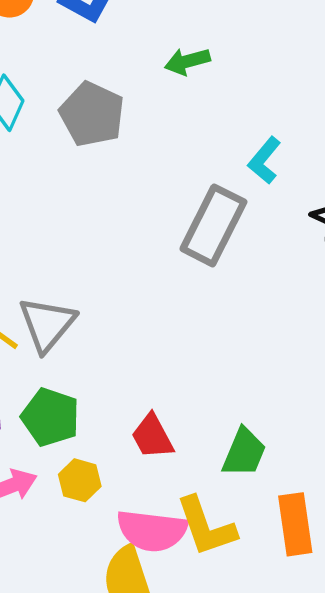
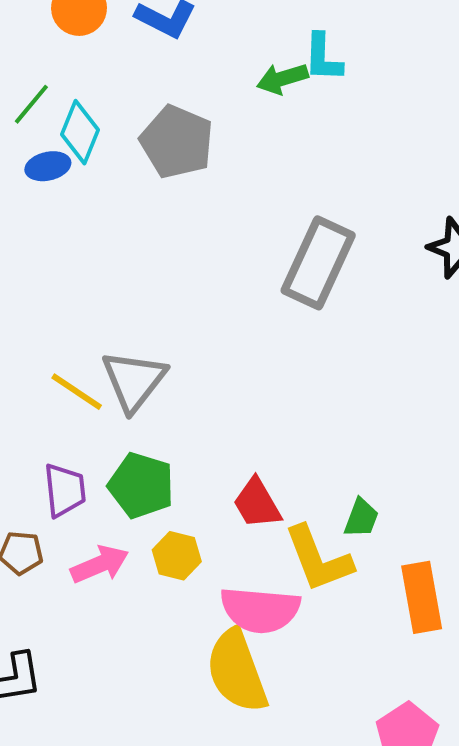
cyan L-shape: (264, 160) -> (323, 58), moved, turned -36
green trapezoid: (244, 452) -> (361, 518), size x0.7
yellow L-shape: (206, 527) -> (318, 559), moved

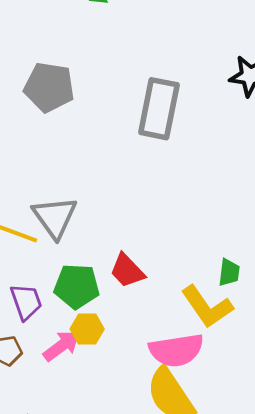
gray pentagon: (177, 142) -> (49, 87), moved
red trapezoid: (257, 503) -> (127, 271), moved
yellow hexagon: (177, 556) -> (87, 329), moved

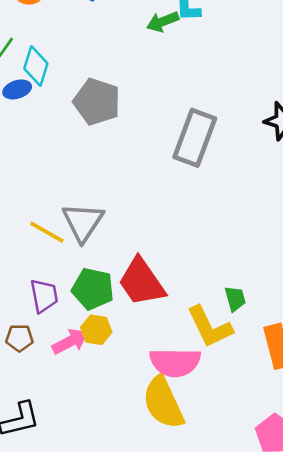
red trapezoid: (127, 271) -> (142, 282), size x1.5
green trapezoid: (229, 272) -> (235, 299), turned -32

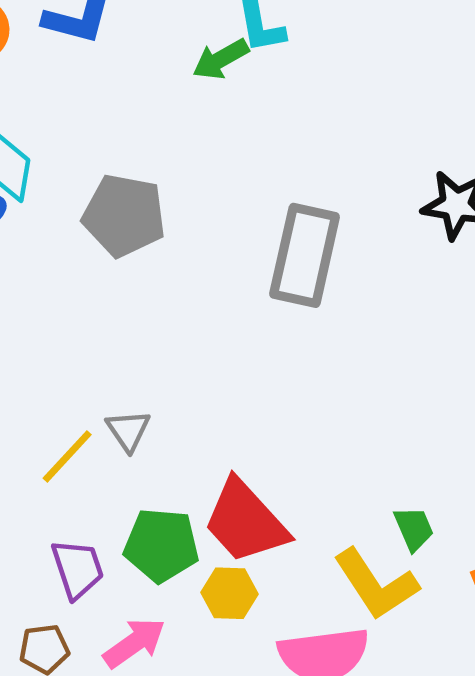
gray triangle: (83, 222) -> (128, 430), size x0.6
yellow line: (47, 232) -> (67, 456), turned -69
yellow hexagon: (96, 330) -> (229, 593), moved

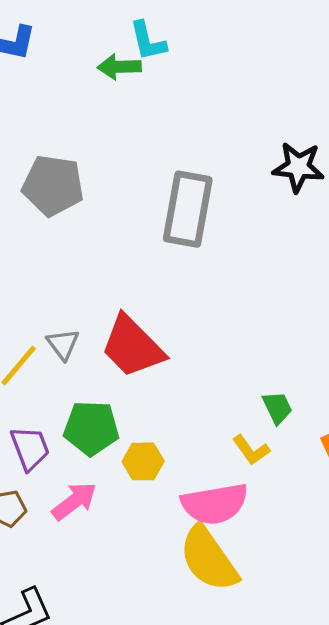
green arrow: (221, 59) -> (119, 67), turned 30
red trapezoid: (245, 522) -> (132, 347), moved
yellow L-shape: (376, 584) -> (251, 450), size x0.6

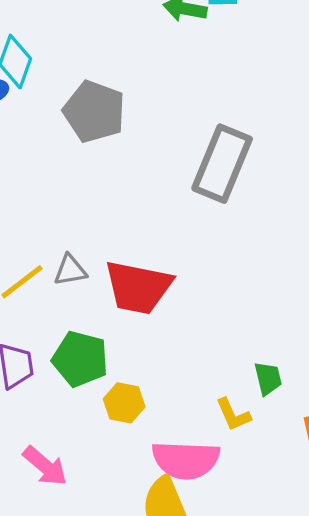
gray triangle: (63, 344) -> (70, 270), turned 45
red trapezoid: (132, 347) -> (138, 287), turned -46
pink arrow: (74, 501) -> (45, 466), moved, turned 66

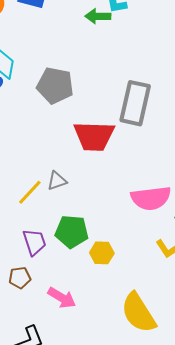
red trapezoid: (138, 287) -> (94, 136), moved
pink semicircle: (186, 460) -> (151, 198), moved

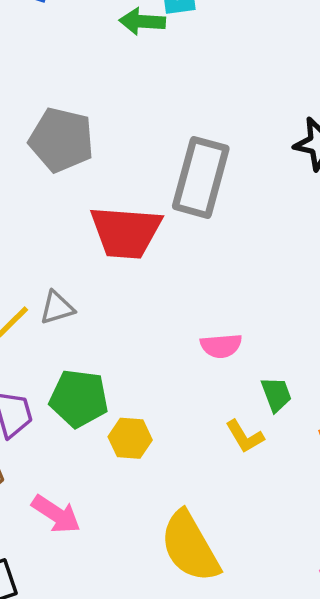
pink semicircle: (151, 198) -> (221, 346), size x0.6

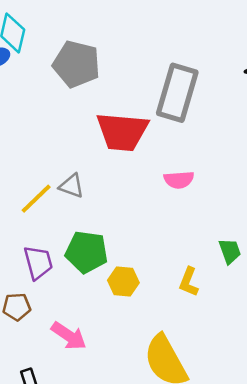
gray triangle: (57, 308) -> (72, 186), turned 36
pink semicircle: (221, 346) -> (179, 180), moved
yellow L-shape: (245, 436) -> (189, 282), moved, turned 52

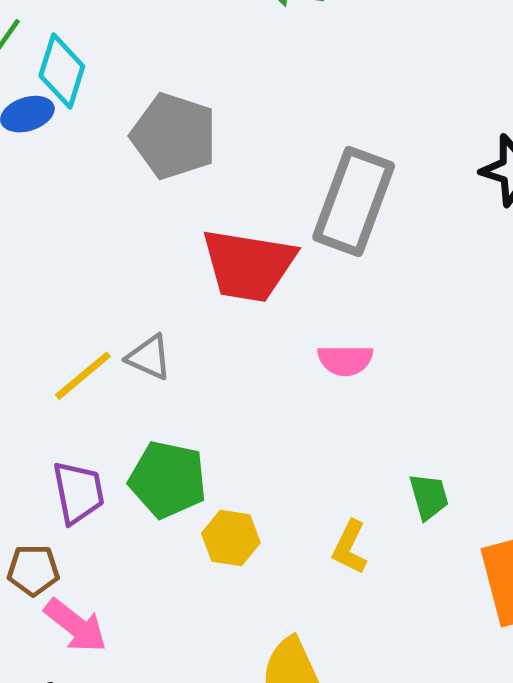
pink arrow: (69, 336) -> (76, 626), moved

